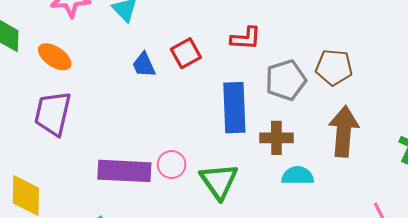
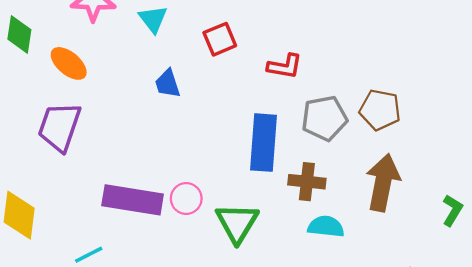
red square: (186, 53) -> (220, 39), moved

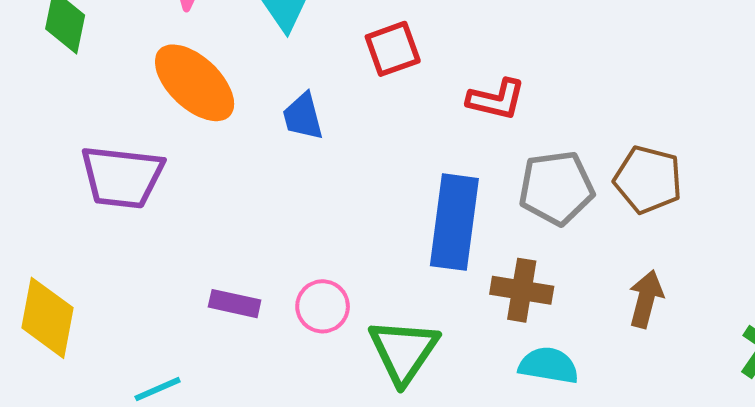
orange ellipse: (69, 63) -> (195, 83), moved, size x1.4
purple trapezoid: (60, 127) -> (122, 177), turned -106
brown arrow: (383, 183) -> (646, 299), size x0.6
purple rectangle: (133, 200) -> (235, 304), size x0.5

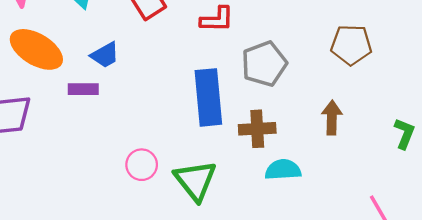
blue trapezoid: (303, 116) -> (105, 55), turned -92
brown pentagon: (648, 180) -> (351, 45), moved
purple rectangle: (235, 304) -> (83, 89), moved

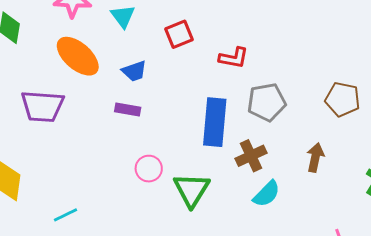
purple rectangle: (83, 89) -> (128, 110), moved
brown cross: (257, 129) -> (251, 156), turned -32
cyan semicircle: (283, 170) -> (267, 194), turned 128

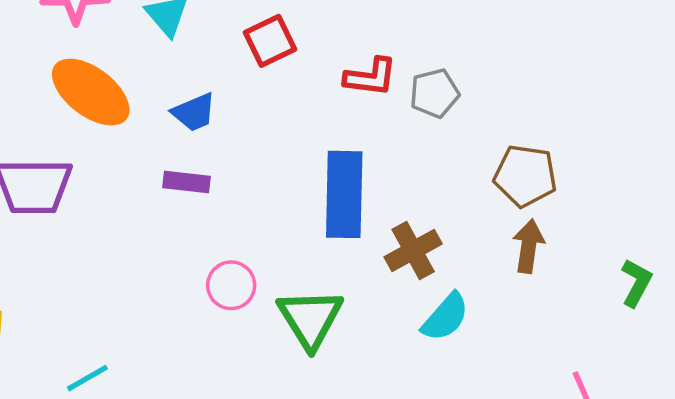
brown pentagon: (342, 99) -> (525, 176), moved
gray pentagon: (267, 102) -> (434, 93), moved, size x0.7

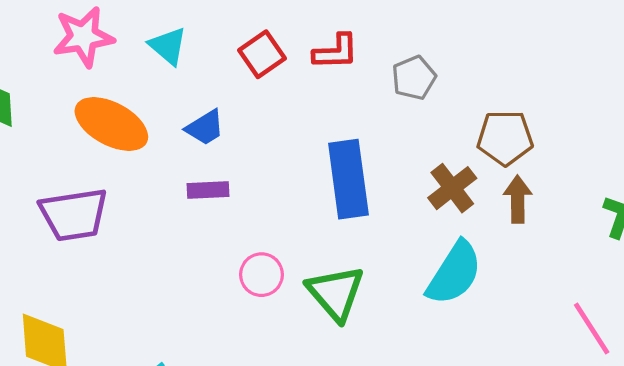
red L-shape: (371, 77) -> (336, 52), moved
brown cross: (413, 250) -> (452, 188), moved
cyan semicircle: (445, 317) -> (454, 273), size x1.4

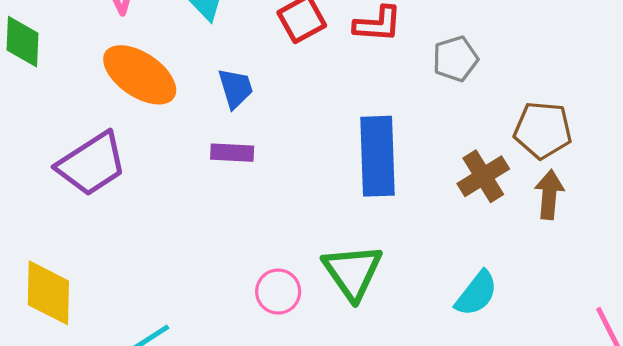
blue trapezoid: (205, 128) -> (236, 88), turned -81
purple trapezoid: (74, 215) -> (92, 164), turned -30
cyan semicircle: (454, 273) -> (476, 294), moved, size x0.7
pink circle: (261, 275) -> (278, 292), moved

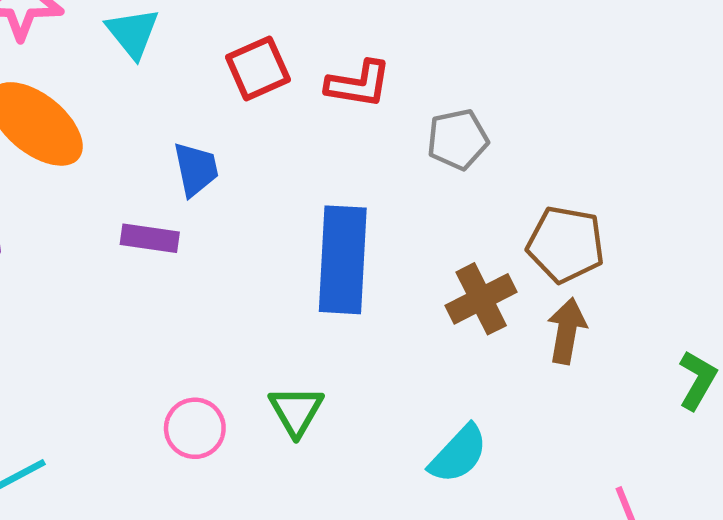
blue trapezoid: (236, 88) -> (196, 169), moved
green triangle: (353, 272) -> (296, 411), size x0.7

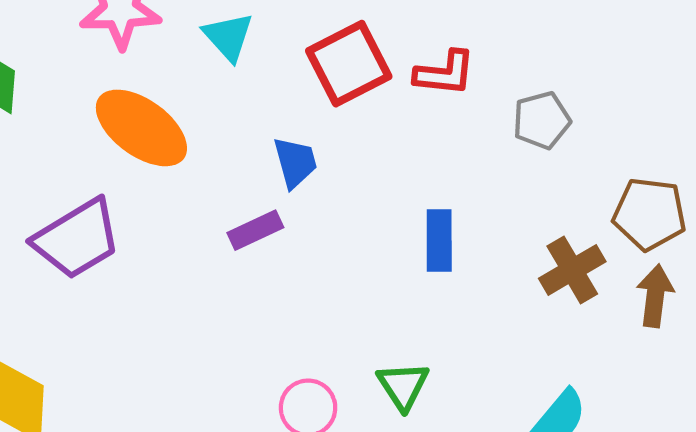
red square: (258, 68) -> (349, 64), size x1.4
purple rectangle: (150, 238) -> (255, 230), turned -30
blue rectangle: (343, 260) -> (439, 240), size x0.6

